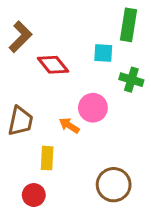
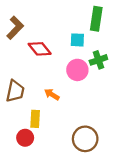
green cross: (131, 80) -> (98, 60), turned -36
pink circle: (93, 108) -> (77, 70), moved
red circle: (34, 195) -> (25, 138), moved

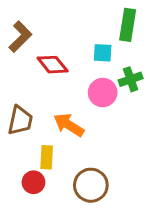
orange arrow: (52, 94) -> (69, 125), size x1.5
brown circle: (85, 139) -> (91, 185), moved

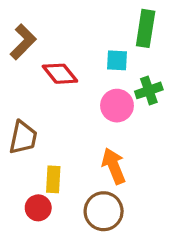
orange arrow: (69, 125) -> (114, 166), moved, turned 36

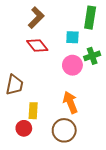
brown L-shape: (23, 42) -> (36, 18), moved

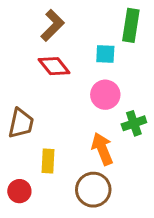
green cross: (92, 56) -> (134, 123), moved
red circle: (24, 128) -> (19, 191), moved

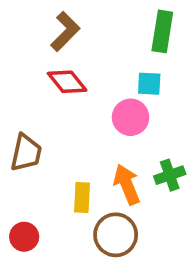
cyan square: (105, 54) -> (149, 84), moved
green cross: (134, 123) -> (170, 175), moved
yellow rectangle: (48, 161) -> (82, 198), moved

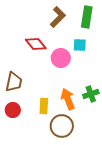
brown L-shape: (65, 31) -> (58, 17), moved
pink circle: (131, 117) -> (61, 58), moved
red circle: (24, 237) -> (13, 110), moved

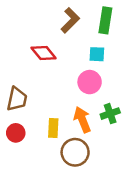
pink circle: (61, 58) -> (90, 82), moved

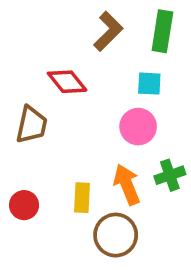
brown trapezoid: (17, 99) -> (32, 125), moved

